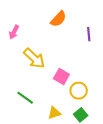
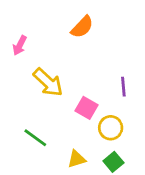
purple line: (89, 34) -> (123, 87), moved

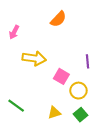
yellow arrow: (48, 82) -> (34, 58), turned -35
green line: (35, 138) -> (16, 106), moved

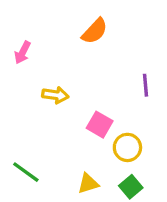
yellow arrow: (34, 58) -> (55, 95), size x0.7
purple line: (88, 61) -> (145, 85), moved

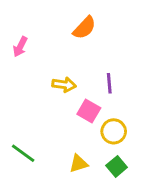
purple line: (145, 85) -> (109, 83), moved
yellow arrow: (55, 95) -> (64, 85), moved

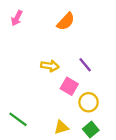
pink arrow: (20, 47) -> (17, 18), moved
purple line: (109, 83) -> (85, 65), turned -35

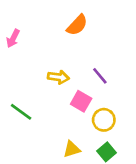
pink arrow: (17, 18) -> (13, 38), moved
green line: (18, 119) -> (21, 112), moved

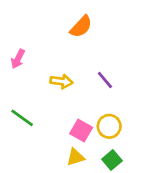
pink arrow: (13, 38) -> (18, 59), moved
pink square: (81, 101) -> (81, 131), moved

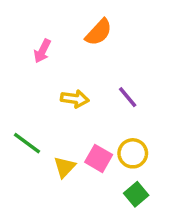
pink arrow: (18, 59) -> (42, 51), moved
yellow triangle: (75, 157) -> (65, 167), moved, turned -30

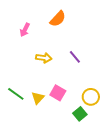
green line: (27, 143) -> (16, 94), moved
yellow circle: (133, 153) -> (91, 97), moved

